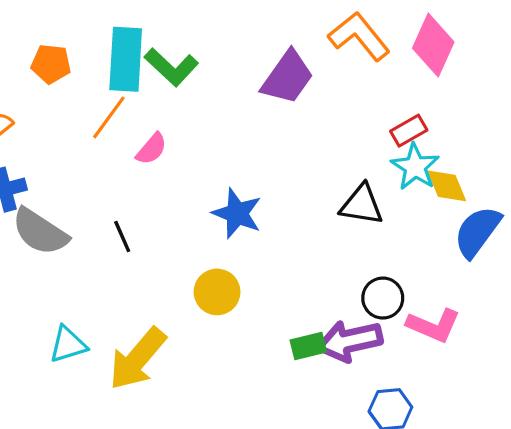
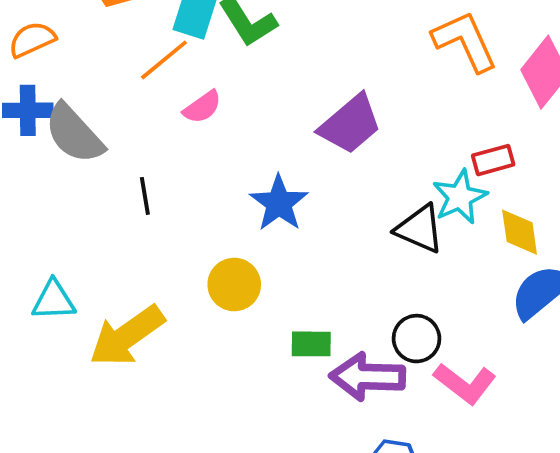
purple trapezoid: (287, 77) -> (350, 124), moved
cyan star: (415, 167) -> (460, 197), moved
gray semicircle: (40, 232) -> (74, 134), moved
green rectangle: (308, 346) -> (311, 344), moved

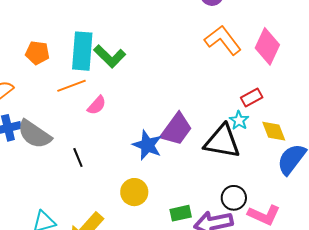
orange line: (164, 60) -> (71, 86), turned 32
purple trapezoid: (350, 124) -> (176, 129), moved
cyan star: (460, 197) -> (239, 120), size x0.7
black triangle: (420, 229) -> (222, 141), size x1.4

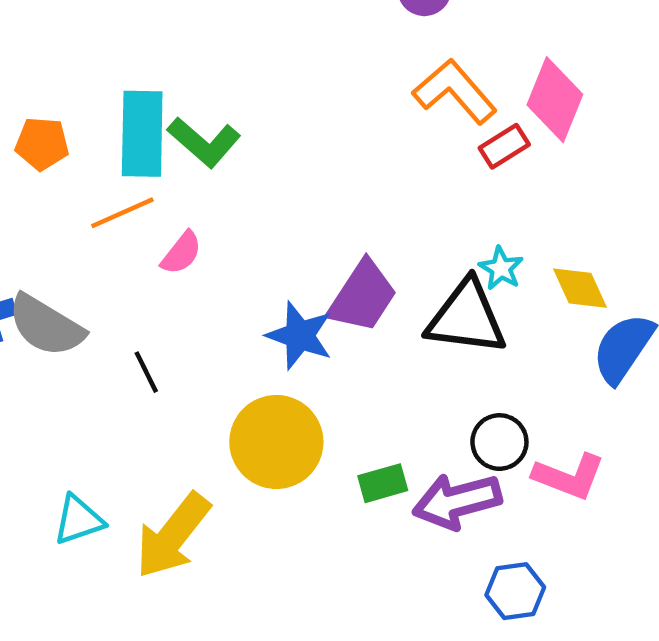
red rectangle: (252, 97) -> (504, 146), moved
yellow circle: (134, 192) -> (276, 442), size x1.5

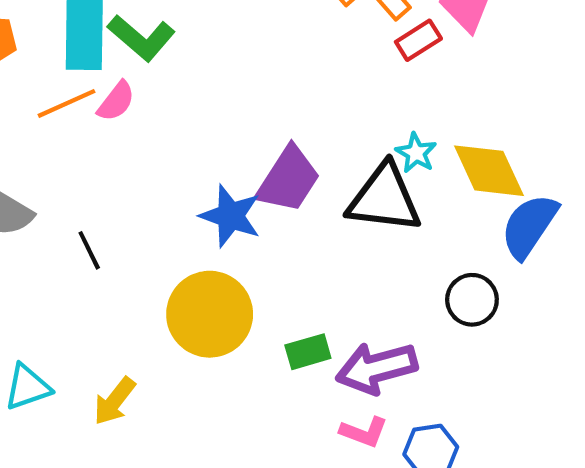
pink semicircle: (181, 253) -> (116, 101), moved
yellow diamond: (580, 288) -> (489, 171), size x1.4
black circle: (499, 442) -> (472, 300), moved
pink L-shape: (569, 476) -> (364, 432), moved, size x0.7
yellow arrow: (173, 536) -> (115, 401), size x0.6

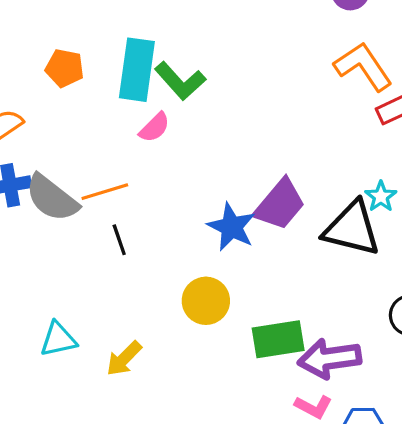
orange line: (66, 103) -> (105, 192), moved
yellow circle: (210, 314) -> (206, 301), size x0.7
green rectangle: (308, 352) -> (278, 339), size x1.5

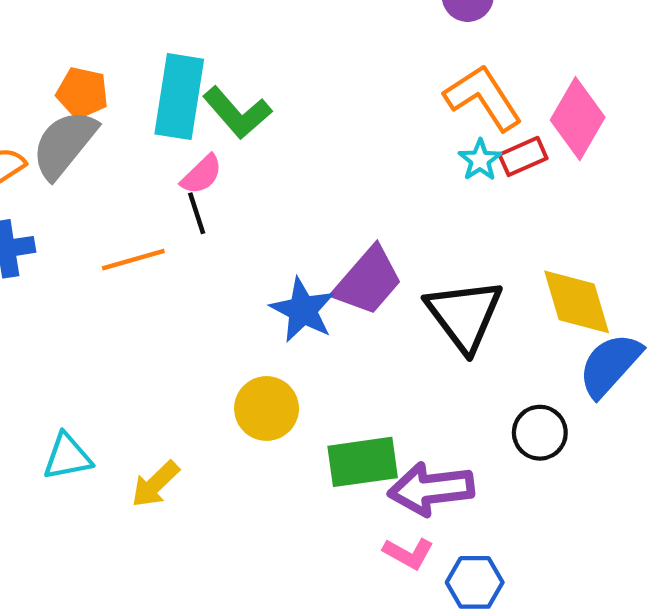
cyan star: (381, 196) -> (480, 160), moved
gray semicircle: (52, 198) -> (64, 144), moved, turned 90
black triangle: (352, 229) -> (464, 315), turned 38
black line: (119, 240) -> (197, 213), moved

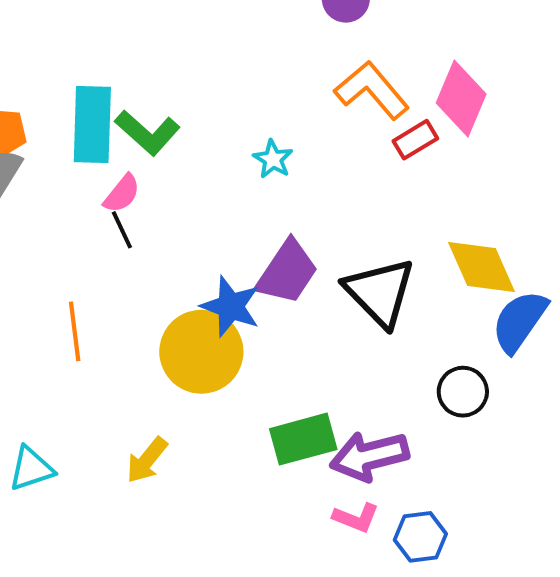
cyan star: (480, 160) -> (273, 159), moved
orange line: (133, 260) -> (75, 331), moved, turned -74
yellow circle: (267, 408) -> (201, 352), moved, size x1.4
yellow arrow: (155, 484) -> (147, 460), moved

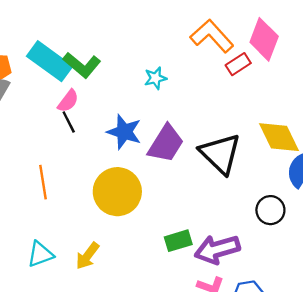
cyan rectangle: (92, 125) -> (50, 61), turned -54
cyan star: (273, 159) -> (155, 78), turned 30
blue star: (231, 306) -> (124, 132), moved
green rectangle: (303, 439) -> (178, 241), size x0.7
cyan triangle: (31, 469) -> (40, 254), moved

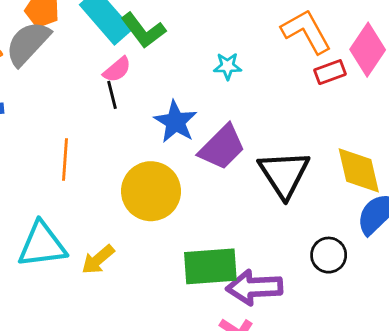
green rectangle: (178, 241) -> (210, 266), size x1.6
cyan triangle: (40, 254) -> (42, 245), size x1.5

